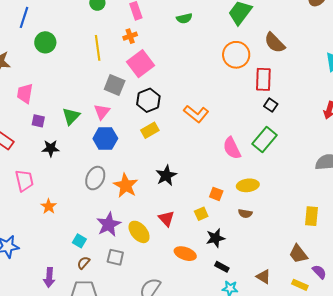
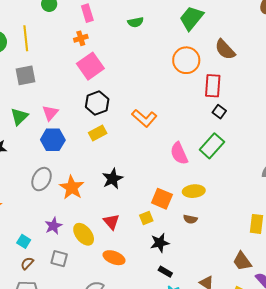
yellow line: (98, 48) -> (26, 38), moved
gray square: (115, 85) -> (26, 75), moved, turned -35
orange square: (216, 194) -> (162, 199), size x1.5
purple star: (109, 224) -> (53, 226), size x0.7
orange ellipse: (185, 254) -> (114, 258), moved

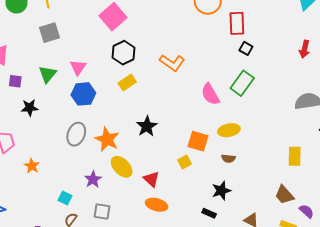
red triangle: (111, 222) -> (151, 179), moved
yellow ellipse: (84, 234) -> (122, 167), moved
black star: (160, 243) -> (221, 191), moved

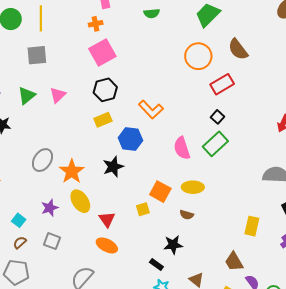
red rectangle: (237, 23) -> (222, 84), turned 50
black square: (246, 48) -> (218, 117), moved
blue hexagon: (83, 94) -> (130, 139), moved

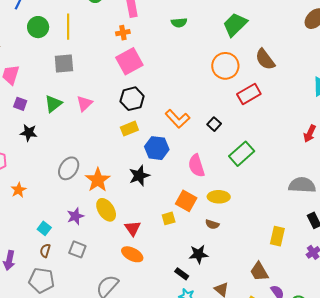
black square: (218, 117) -> (214, 124), moved
pink semicircle: (182, 148) -> (196, 166), moved
brown semicircle: (20, 242) -> (45, 251), turned -32

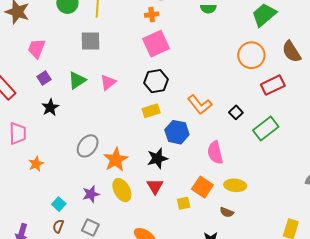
purple square: (20, 104) -> (44, 78), turned 32
black star: (29, 133) -> (50, 107), turned 30
green rectangle: (242, 154) -> (266, 129), moved
red triangle: (133, 228) -> (155, 186), moved

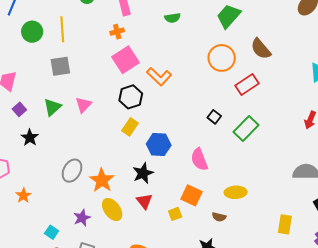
orange L-shape: (200, 105) -> (159, 77), moved
yellow rectangle: (151, 111) -> (130, 127), turned -30
yellow ellipse: (235, 185) -> (236, 192), moved

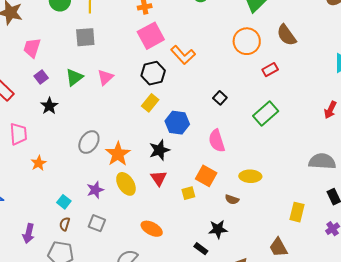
red rectangle: (247, 85) -> (270, 70), size x0.7
black square: (214, 117) -> (220, 98), moved

